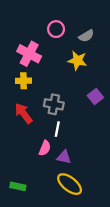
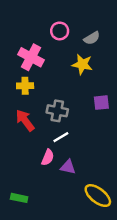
purple square: (95, 96) -> (101, 103), turned 32
white line: (57, 129) -> (61, 137), turned 48
yellow ellipse: (70, 184) -> (98, 196), moved

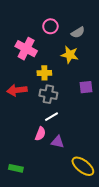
yellow cross: (25, 86) -> (44, 73), moved
red arrow: (25, 120) -> (17, 90), moved, turned -60

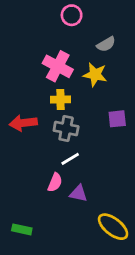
pink circle: (50, 26) -> (72, 15), moved
pink cross: (26, 49) -> (58, 66), moved

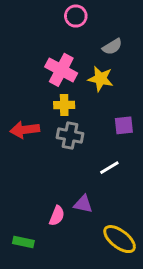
white line: (70, 159) -> (109, 168), moved
pink semicircle: (55, 182) -> (57, 216), moved

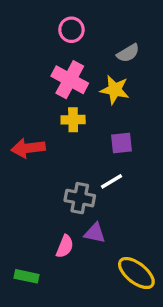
pink circle: (76, 16) -> (71, 30), moved
purple square: (124, 125) -> (121, 143), moved
gray cross: (70, 136) -> (80, 198), moved
white line: (109, 168) -> (111, 181), moved

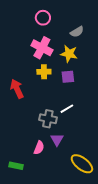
purple square: (121, 143) -> (68, 77), moved
red arrow: (28, 148) -> (17, 89), turned 72
purple triangle: (95, 233) -> (57, 140), turned 48

